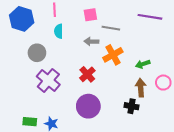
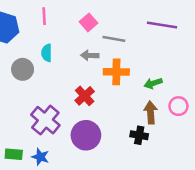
pink square: (90, 15) -> (88, 22), turned -32
cyan semicircle: (59, 31) -> (47, 53), moved
orange cross: (113, 55) -> (116, 72), turned 30
purple cross: (48, 81) -> (45, 120), moved

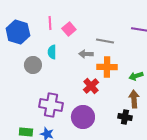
pink square: (88, 22) -> (69, 29), moved
red cross: (85, 96) -> (91, 86), moved
purple cross: (45, 120) -> (51, 105), turned -30

